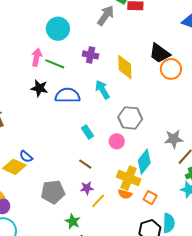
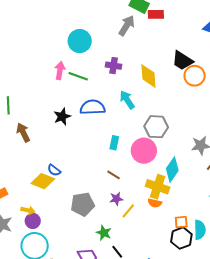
black star: (39, 88) -> (62, 117), moved, turned -30
cyan rectangle: (87, 132) -> (114, 143), turned 48
pink circle: (117, 141) -> (144, 151), size x1.6
orange square: (150, 198) -> (181, 222), moved, turned -32

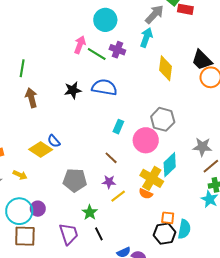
purple cross: (114, 66) -> (117, 50), moved
cyan arrow: (127, 100) -> (146, 37), moved, turned 42
purple circle: (33, 221) -> (38, 209), moved

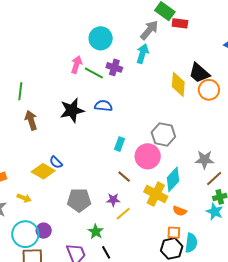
yellow diamond: (165, 68) -> (178, 84), moved
blue semicircle: (104, 87) -> (103, 106), size x0.7
black star: (73, 90) -> (72, 110), size x1.4
brown line: (111, 158) -> (124, 177), moved
orange semicircle: (146, 194) -> (180, 211), moved

